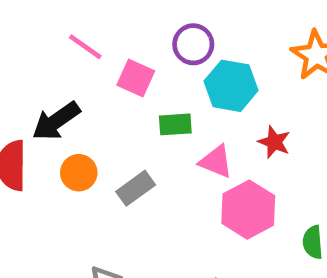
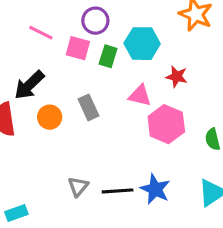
purple circle: (193, 44) -> (95, 21), moved
green rectangle: (175, 124) -> (108, 56), moved, turned -60
gray rectangle: (136, 188) -> (88, 107), moved, turned -70

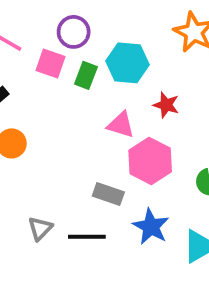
gray rectangle: (88, 107) -> (108, 194), moved, turned -50
blue star: (155, 189) -> (151, 227), moved

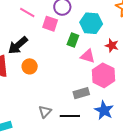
green rectangle: (86, 75) -> (73, 40), moved
gray rectangle: (108, 194) -> (81, 93), turned -35

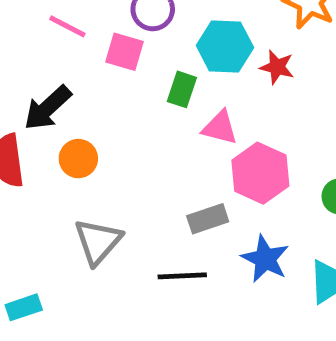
red star: (112, 45) -> (277, 67), moved
gray triangle: (45, 112) -> (98, 241), moved, size x1.5

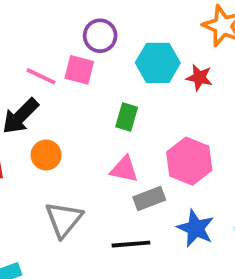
pink line: (67, 26) -> (41, 76), moved
green rectangle: (182, 89) -> (127, 117), moved
pink triangle: (220, 128) -> (124, 169), moved

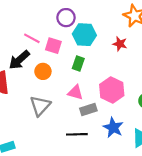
cyan hexagon: (158, 63) -> (84, 35), moved
pink square: (79, 70) -> (53, 46), moved
orange circle: (46, 155) -> (43, 71), moved
gray triangle: (64, 219) -> (40, 106), moved

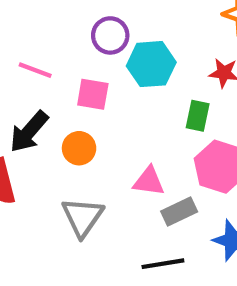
pink line: (32, 38) -> (35, 70), moved
green rectangle: (78, 64) -> (198, 116), moved

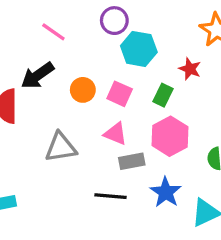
pink square: (93, 94) -> (120, 94), moved
orange circle: (79, 148) -> (83, 90), moved
gray triangle: (83, 217) -> (61, 147), turned 32

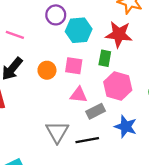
red star: (190, 69) -> (119, 34), size x1.6
gray triangle: (61, 147) -> (57, 132), moved, turned -35

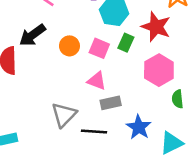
green rectangle: (105, 58) -> (126, 43), moved
pink hexagon: (118, 86) -> (159, 70), moved

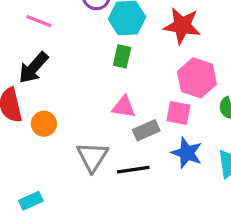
green rectangle: (126, 43) -> (122, 56), moved
orange circle: (69, 46) -> (44, 124), moved
pink square: (99, 48) -> (178, 113), moved

